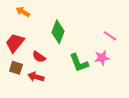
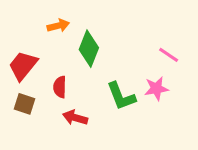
orange arrow: (23, 12) -> (58, 26), moved, turned 136
red semicircle: (39, 57) -> (60, 87), turned 56
red arrow: (36, 77) -> (75, 118), moved

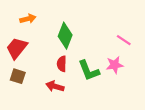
orange arrow: (58, 26) -> (28, 19), moved
red semicircle: (60, 87) -> (62, 64), moved

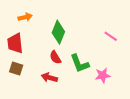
red trapezoid: (17, 48) -> (15, 43), turned -45
red semicircle: (62, 64) -> (55, 57), turned -32
pink star: (115, 65) -> (103, 75), moved

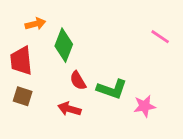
green diamond: (58, 32) -> (64, 45), moved
pink line: (111, 36) -> (160, 37), moved
green L-shape: (80, 63) -> (112, 89), turned -50

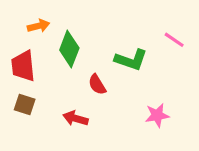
red semicircle: (78, 81) -> (97, 84), moved
green L-shape: (112, 89) -> (131, 60), moved

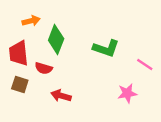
pink line: (174, 40) -> (145, 65), moved
red semicircle: (97, 84) -> (44, 68), moved, turned -42

